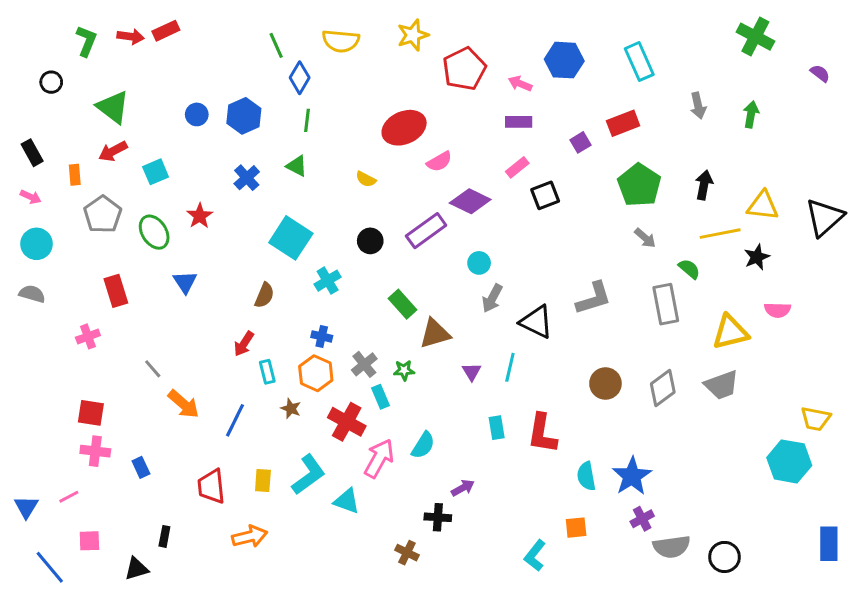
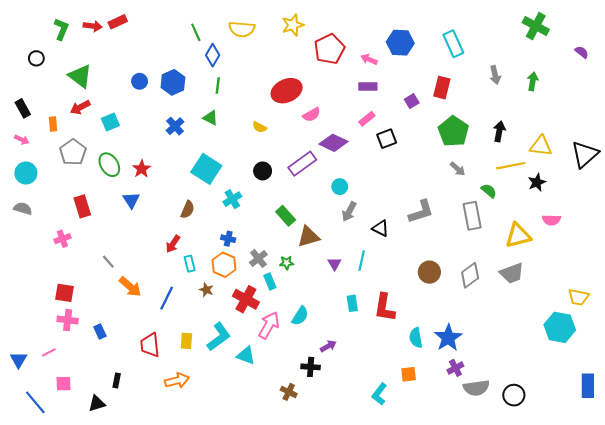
red rectangle: (623, 123) -> (442, 88), turned -55
red star: (200, 216) -> (142, 169), moved
black triangle: (536, 322) -> (380, 228), size x0.7

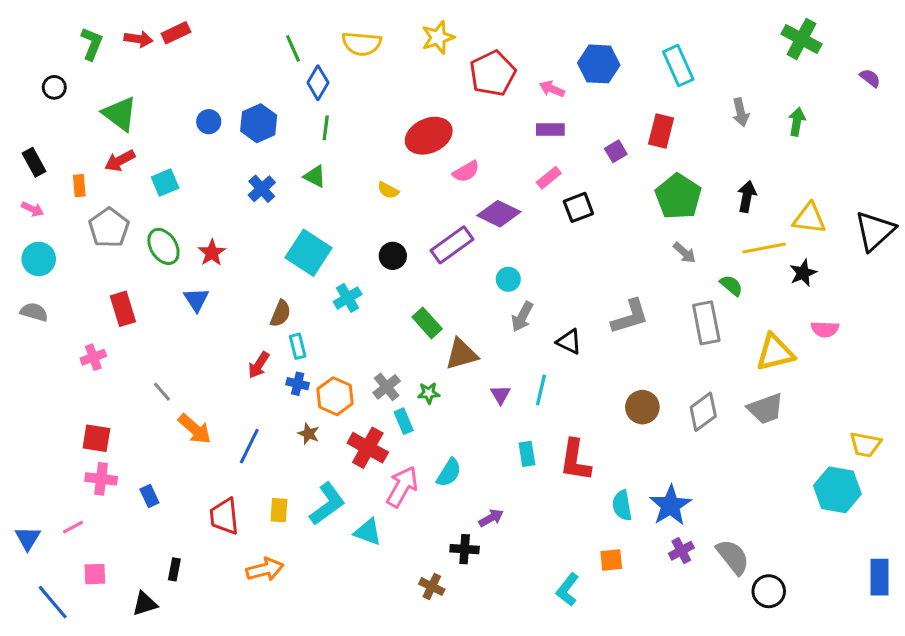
blue cross: (228, 239) -> (298, 384), moved
cyan rectangle: (190, 264) -> (298, 346), moved
gray semicircle: (476, 388) -> (733, 557), moved, turned -120

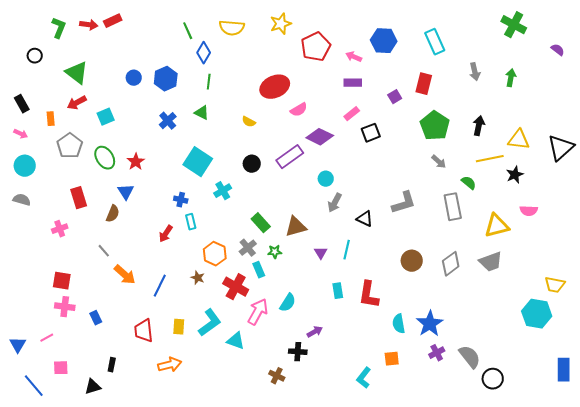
brown semicircle: (280, 314) -> (113, 214), moved
green rectangle: (427, 323) -> (261, 223), moved
blue cross: (298, 384) -> (181, 200), moved

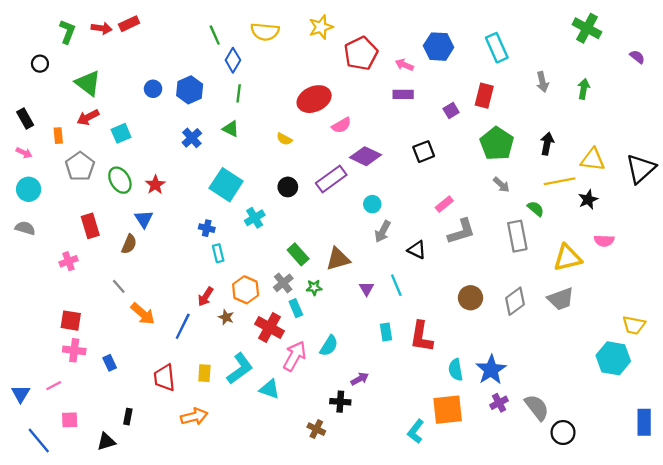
pink rectangle: (352, 114) -> (444, 204), moved
red arrow: (166, 234) -> (206, 297), moved
cyan line: (347, 250) -> (396, 285), turned -36
orange square: (392, 359) -> (448, 410), size x1.8

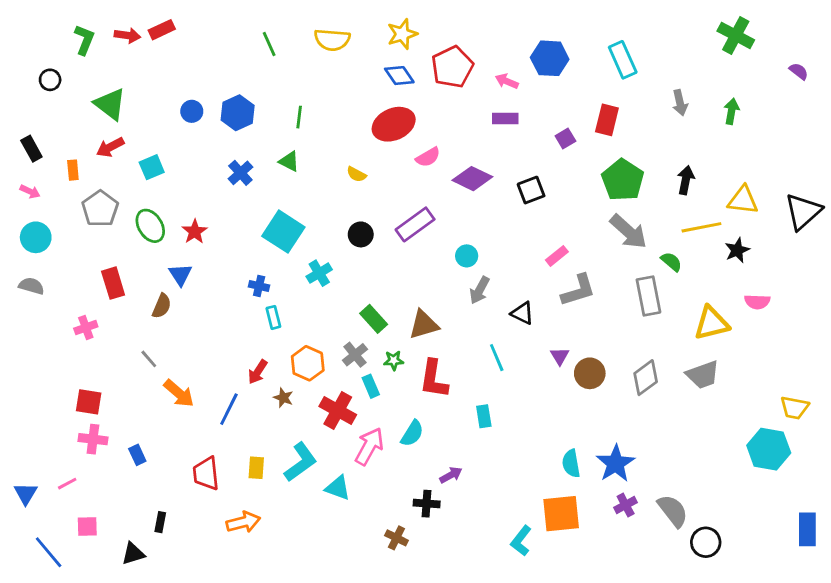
blue diamond: (233, 60) -> (399, 76), moved, turned -65
purple diamond: (365, 156) -> (472, 179), moved
gray arrow: (501, 185) -> (628, 232), size x1.8
purple triangle: (367, 289) -> (560, 356), moved
red L-shape: (421, 337) -> (434, 379), moved

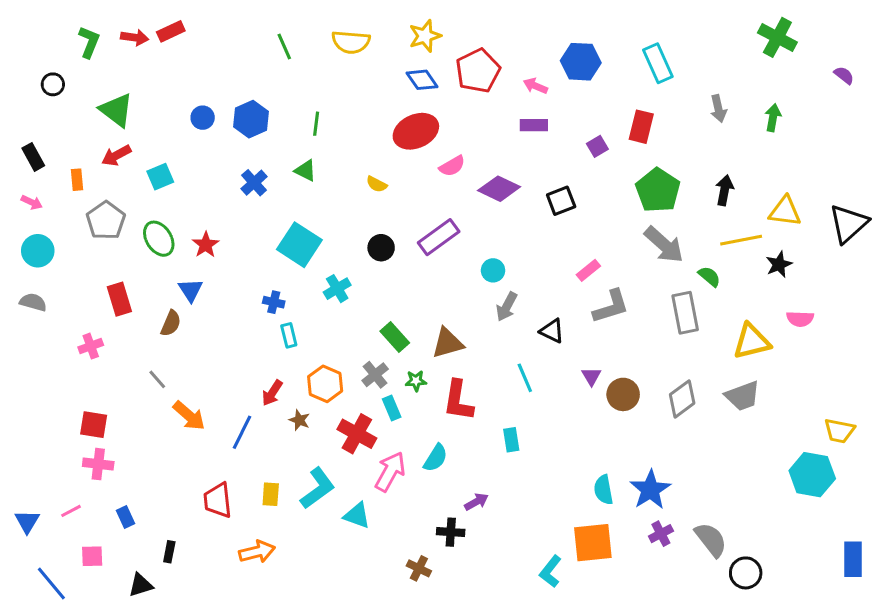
blue rectangle: (137, 455) -> (125, 517), moved

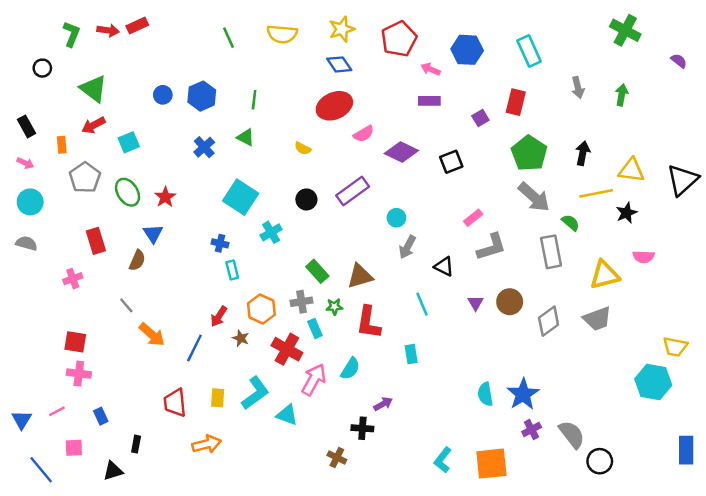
red pentagon: (478, 71) -> (399, 39), moved
gray cross: (375, 375) -> (302, 302), turned 30
brown circle: (623, 394) -> (510, 302), moved
orange square: (593, 543) -> (491, 464), moved

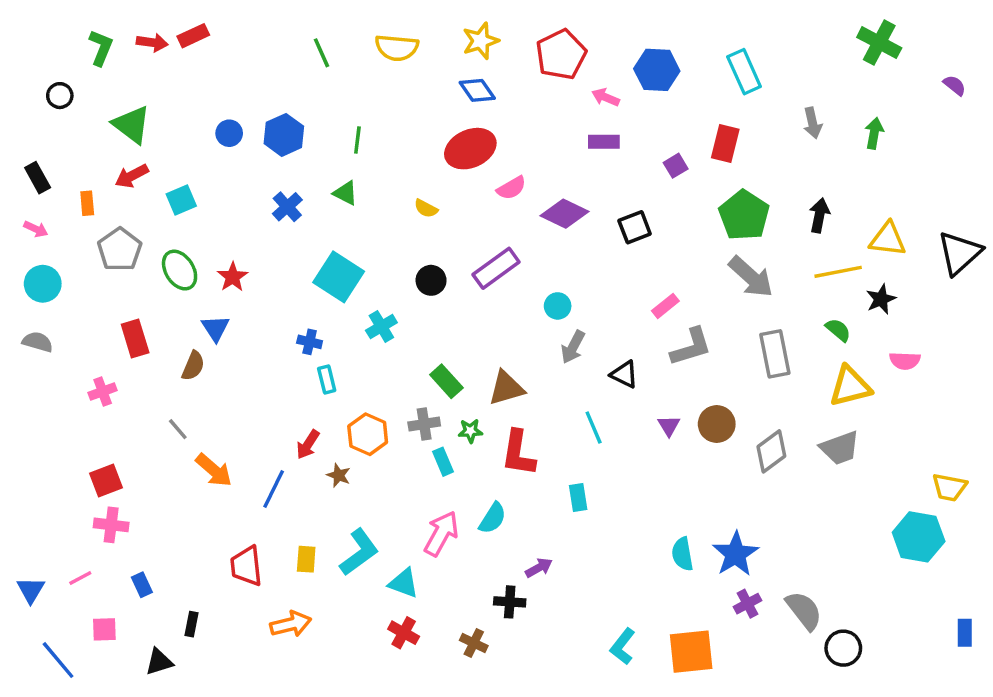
green semicircle: (571, 223) -> (838, 330), moved
red square: (75, 342) -> (106, 480), turned -30
red cross: (287, 349) -> (404, 633), moved, size x0.7
blue rectangle: (686, 450) -> (965, 633), size x0.7

